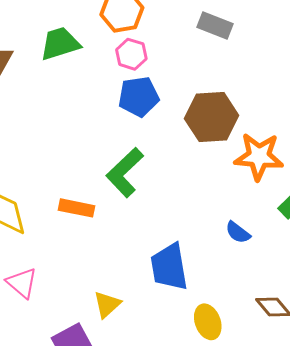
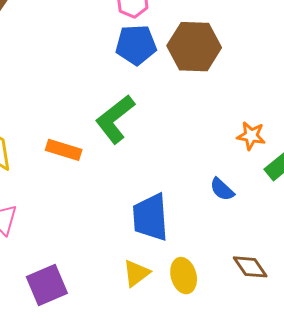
brown hexagon: (212, 117) -> (194, 47), moved
orange star: (259, 156) -> (251, 136), moved, size x0.6
yellow triangle: (107, 305) -> (136, 273), moved

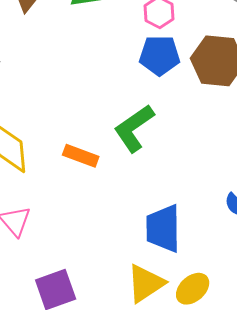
yellow triangle: (136, 273) -> (146, 283), size x1.4
yellow ellipse: (184, 276) -> (193, 289), turned 60

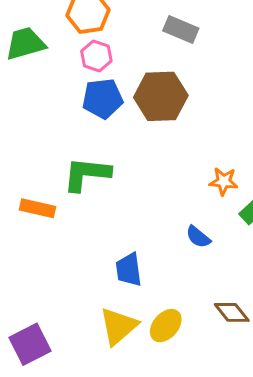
green L-shape: (134, 128) -> (87, 174), turned 48
blue trapezoid: (163, 228) -> (129, 270), size x0.7

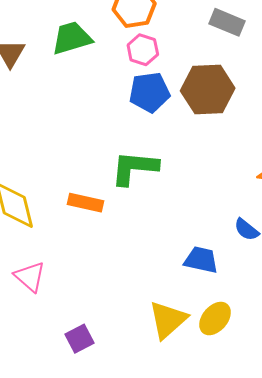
blue trapezoid: (129, 270) -> (201, 260), moved, turned 111
purple square: (30, 344) -> (79, 339), size x0.7

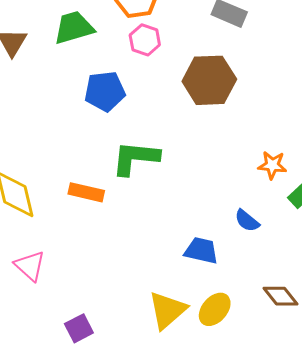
blue pentagon: (150, 92) -> (105, 91), moved

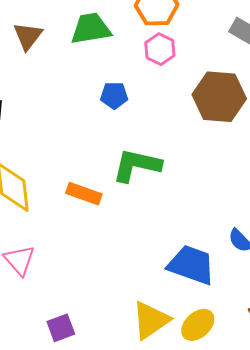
blue pentagon: (105, 91) -> (114, 95), size x0.7
blue trapezoid: (201, 251) -> (191, 265), size x1.4

